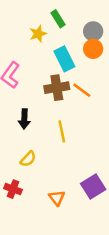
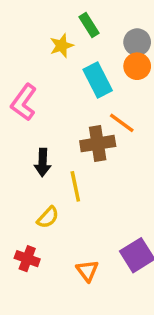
brown cross: (57, 88) -> (98, 144), moved
yellow line: (62, 131) -> (75, 186), moved

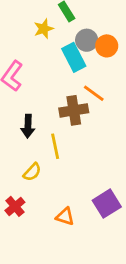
gray circle: (137, 42) -> (87, 40), moved
red cross: (27, 259) -> (15, 206), turned 30
orange triangle: (87, 271) -> (65, 216), turned -36

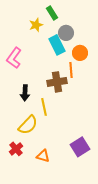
orange circle: (107, 46) -> (80, 53), moved
orange line: (94, 93) -> (71, 70), turned 49
yellow semicircle: (32, 172) -> (28, 125), size x1.5
orange triangle: (65, 216) -> (43, 156), moved

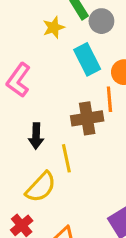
gray circle: (66, 33) -> (101, 21), moved

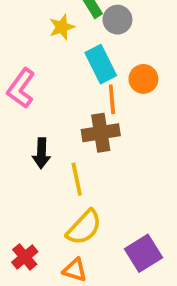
orange line: (109, 99) -> (112, 99), moved
yellow semicircle: (41, 187) -> (84, 227), moved

